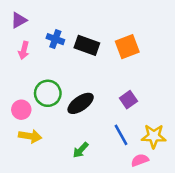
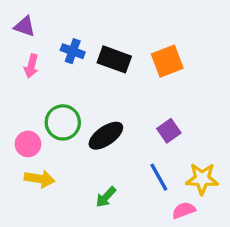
purple triangle: (19, 20) -> (25, 26), turned 48

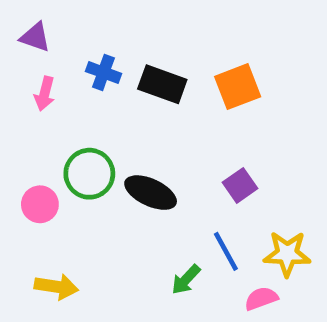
black ellipse: (106, 136) -> (151, 193), turned 60
yellow arrow: (40, 179) -> (56, 287), moved
green arrow: (106, 197) -> (186, 280), moved

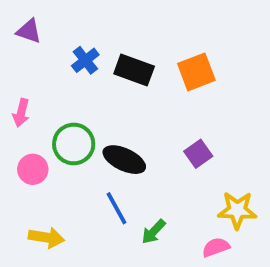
blue cross: (103, 72) -> (85, 60), turned 32
pink arrow: (45, 94) -> (21, 113), moved
blue line: (226, 251) -> (117, 208), moved

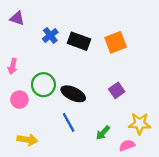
green arrow: (153, 232) -> (103, 133), moved

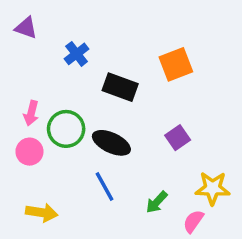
black rectangle: (79, 41) -> (120, 87), moved
pink arrow: (13, 66) -> (31, 113), moved
pink semicircle: (127, 145) -> (193, 221), turned -35

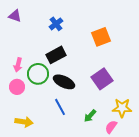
blue cross: (77, 54) -> (56, 24), moved
black rectangle: (120, 87) -> (56, 55), moved, turned -48
purple square: (178, 138) -> (102, 79), size x1.5

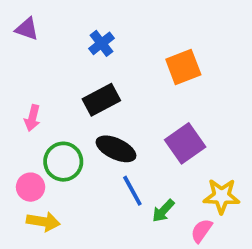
green circle: (38, 74) -> (63, 162), moved
pink circle: (17, 87) -> (31, 187), moved
blue line: (60, 107) -> (132, 191), moved

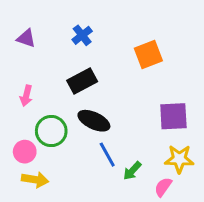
purple triangle: (27, 29) -> (26, 38), moved
purple square: (185, 143) -> (173, 116), moved, turned 32

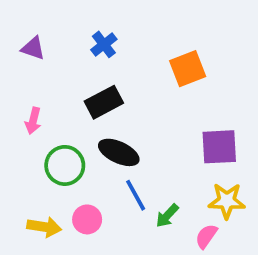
pink circle: (25, 152) -> (87, 219), moved

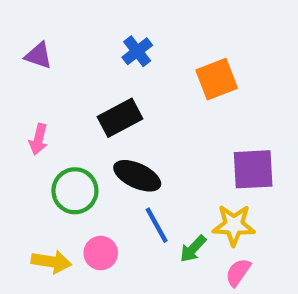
blue cross: (104, 44) -> (137, 51), moved
yellow star: (227, 201) -> (234, 225), moved

